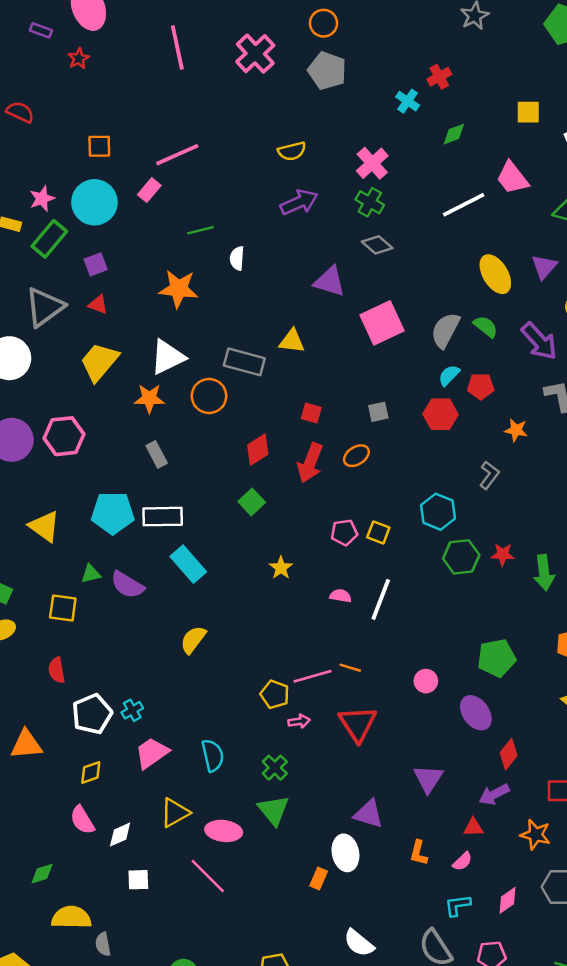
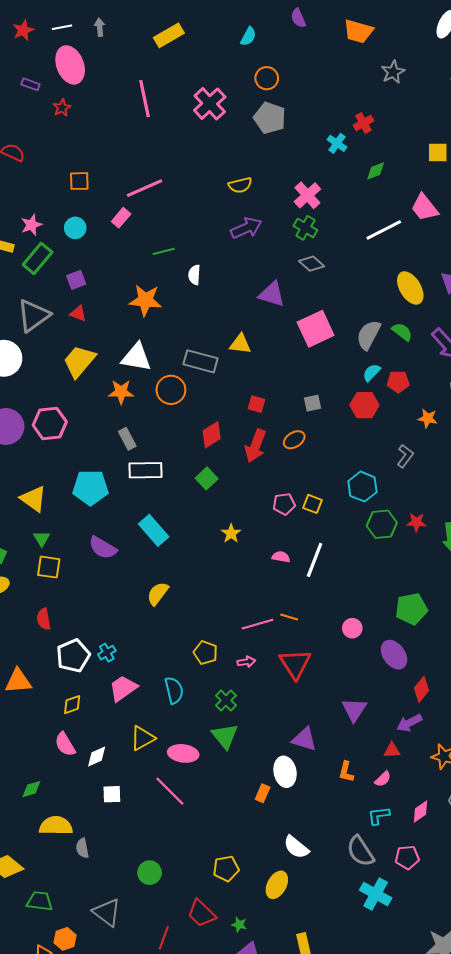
cyan circle: (94, 202) -> (75, 228), size x0.6
white triangle: (168, 357) -> (136, 357), turned 36
white rectangle: (163, 517) -> (145, 470), moved
green triangle: (91, 574) -> (42, 539), moved, turned -48
yellow pentagon: (275, 694) -> (206, 653), moved

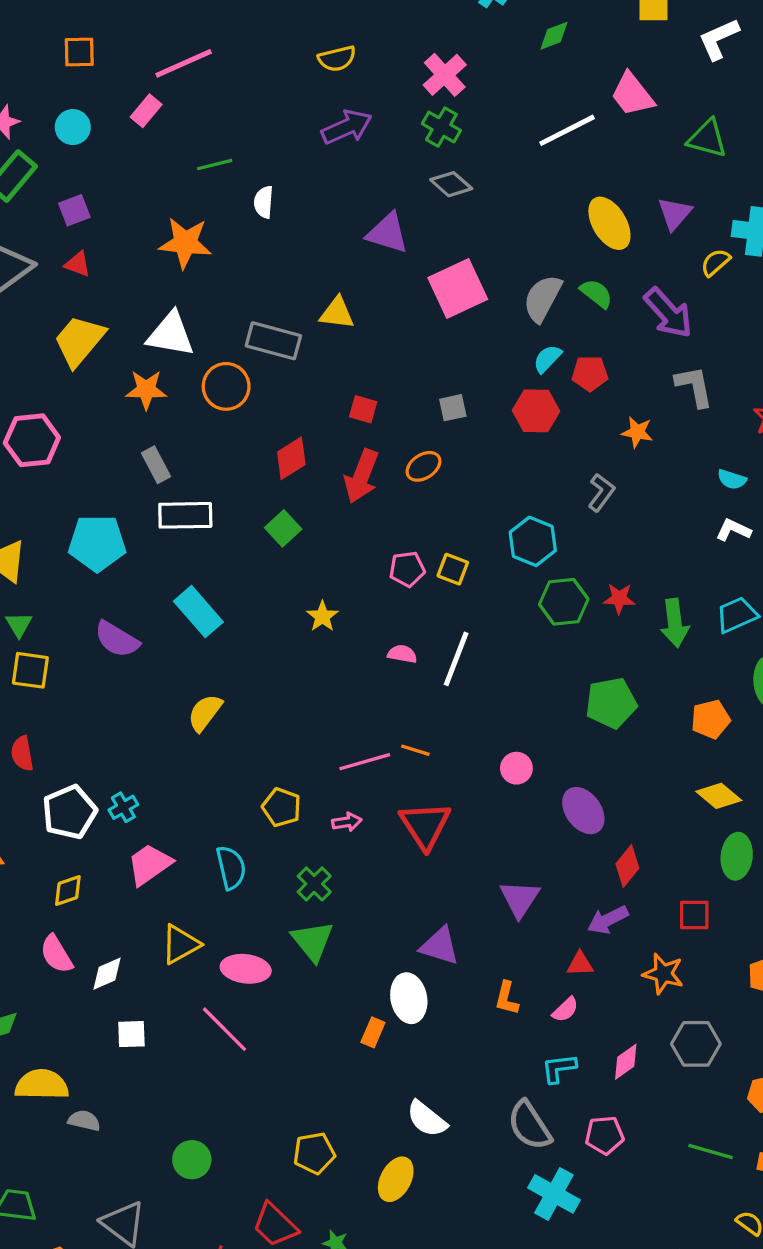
green pentagon: (411, 609) -> (611, 703), moved
gray semicircle: (82, 848) -> (84, 1121), turned 114

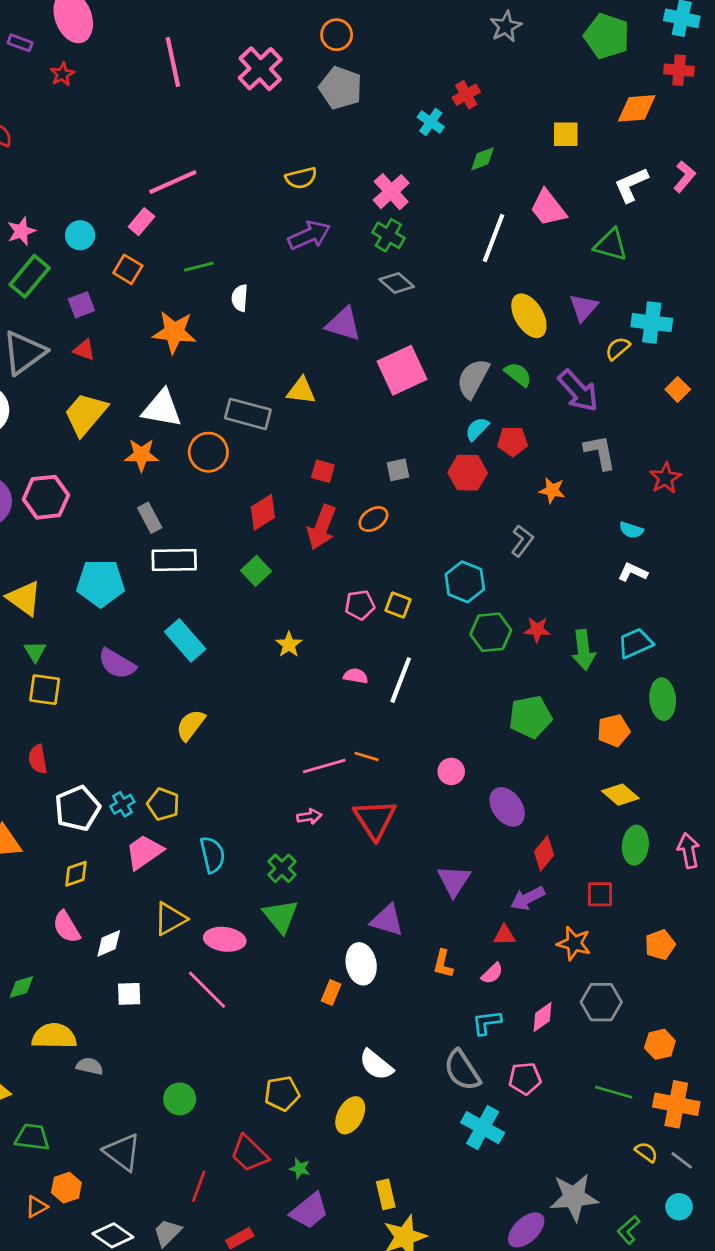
white L-shape: (719, 39) -> (631, 185), moved
orange square: (79, 52) -> (128, 269), moved, turned 32
white line: (567, 130) -> (493, 238), turned -42
yellow pentagon: (282, 807) -> (163, 804), moved

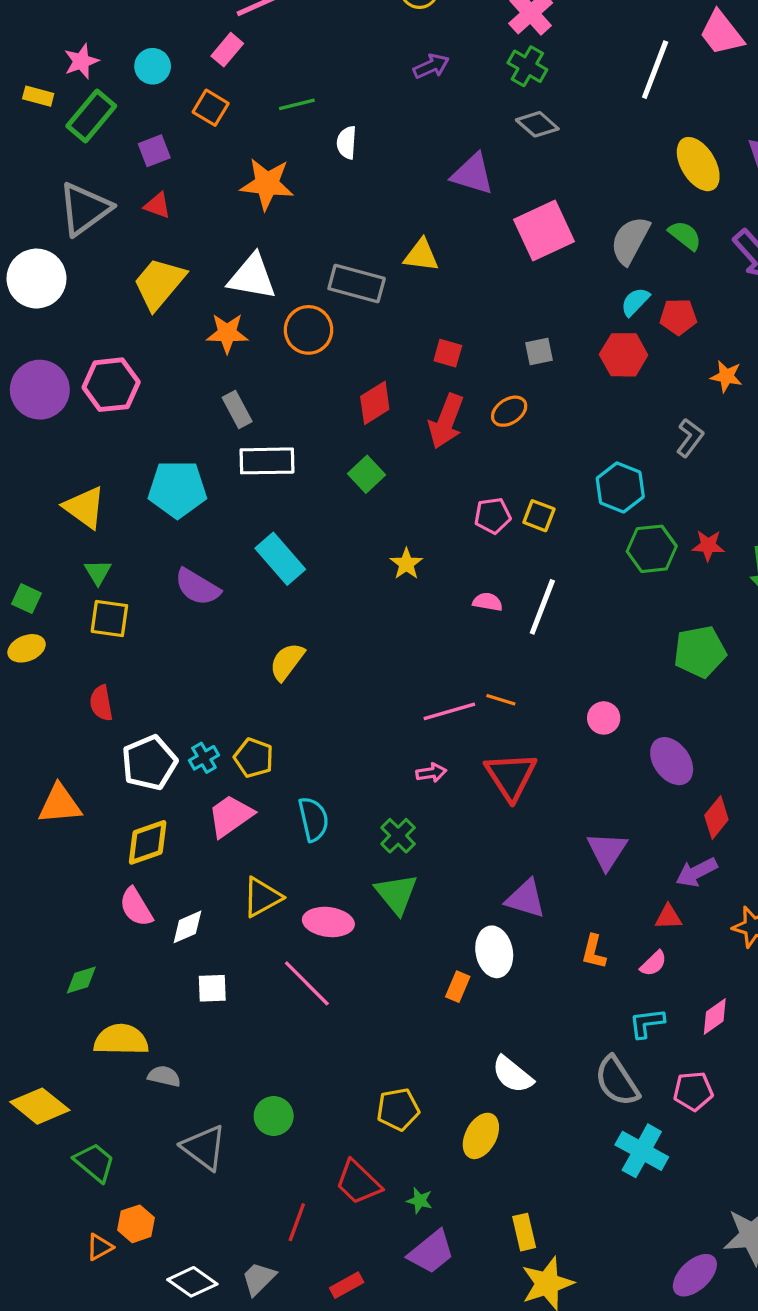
purple arrow: (309, 235) -> (431, 66), size x0.7
yellow diamond: (76, 874) -> (148, 842), size x1.4
green trapezoid: (32, 1137) -> (95, 1162), turned 33
gray triangle: (122, 1152) -> (204, 1148), moved

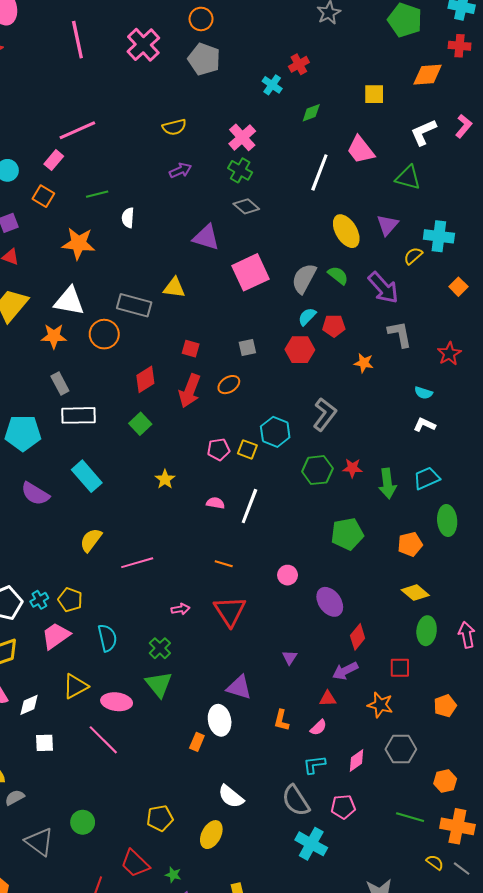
gray L-shape: (690, 438) -> (325, 414), moved, size x1.4
cyan hexagon: (620, 487) -> (275, 432), moved
pink line: (449, 711) -> (137, 563), moved
purple triangle: (607, 851) -> (290, 657), size x0.6
gray semicircle: (164, 1076) -> (15, 798), turned -42

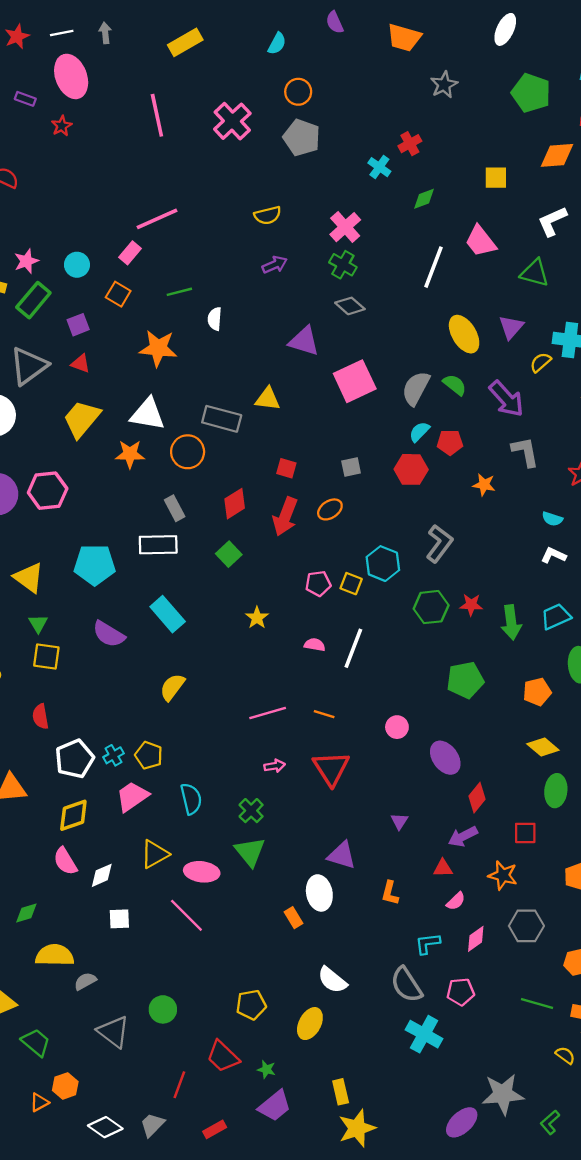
gray rectangle: (60, 384) -> (175, 508), moved
pink line: (137, 563) -> (268, 713), moved
pink semicircle: (318, 727) -> (456, 901), moved
orange rectangle: (197, 742) -> (293, 918), turned -54

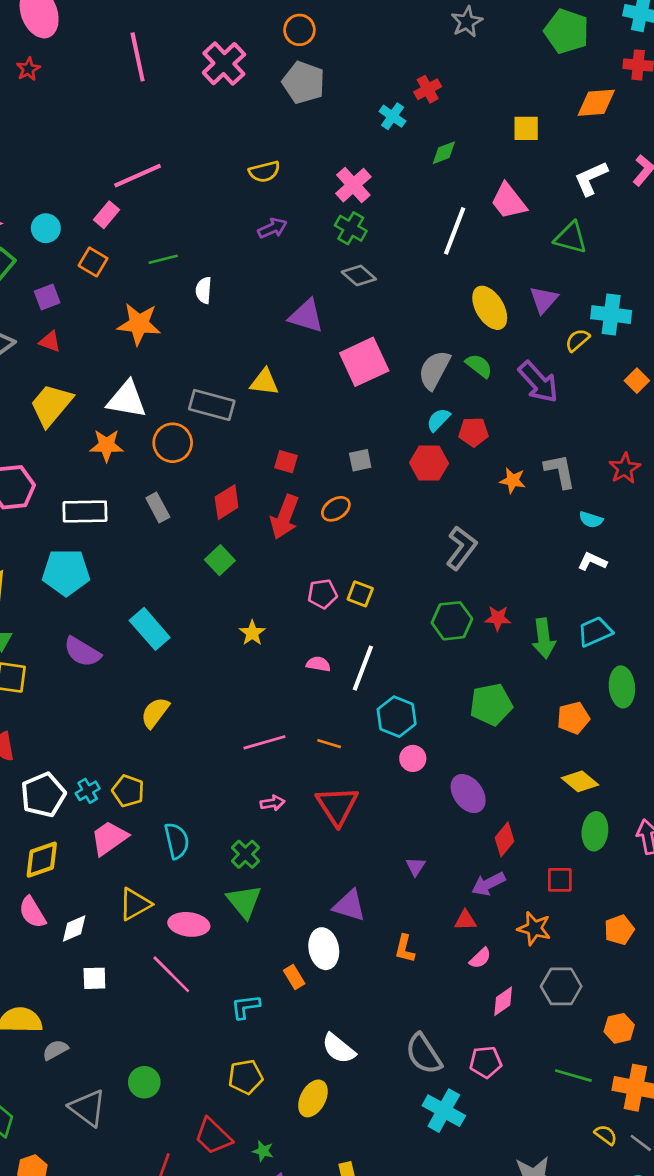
gray L-shape: (525, 452) -> (560, 471), moved
white rectangle: (158, 545) -> (85, 512), moved
cyan hexagon: (383, 564) -> (397, 717), moved
cyan L-shape: (428, 944) -> (245, 1007), moved

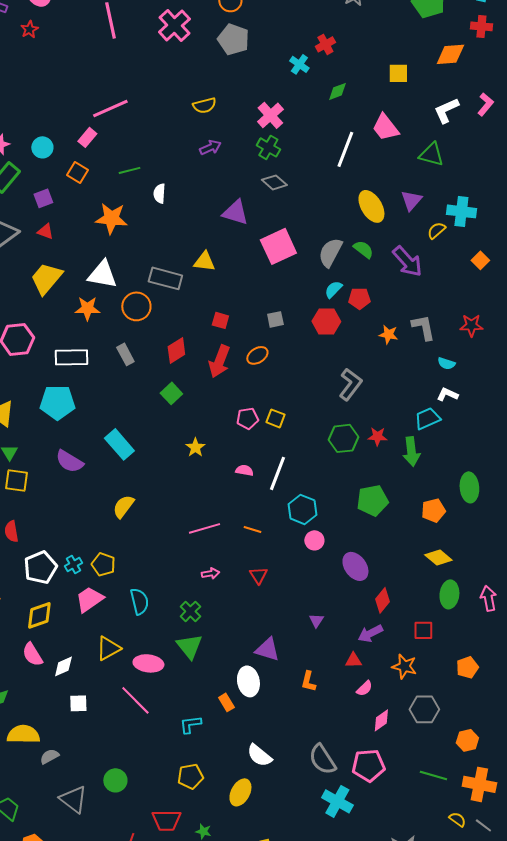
red star: (625, 468) -> (471, 325), turned 30
cyan trapezoid: (595, 632) -> (427, 418), moved
red triangle: (337, 806) -> (258, 575), size x0.6
pink pentagon: (486, 1062) -> (368, 765), size x1.4
red trapezoid: (213, 1136) -> (166, 820), turned -44

